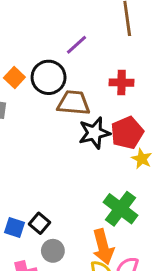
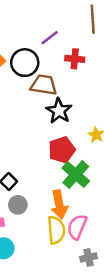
red cross: (122, 83) -> (75, 59), moved
black star: (94, 133) -> (59, 111), turned -30
red pentagon: (127, 133) -> (62, 150), moved

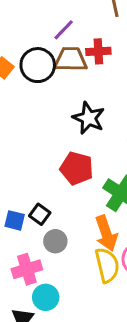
brown trapezoid: (44, 85) -> (71, 59), moved
red pentagon: (62, 150) -> (77, 168), moved, turned -30

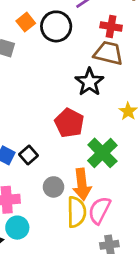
brown trapezoid: (71, 59) -> (108, 53), moved
gray circle: (55, 241) -> (54, 187), moved

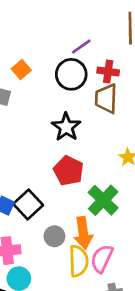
black circle: (56, 26) -> (71, 74), moved
brown trapezoid: (108, 53) -> (106, 99), turned -100
black star: (89, 82) -> (66, 127), moved
black square: (29, 155) -> (28, 205), size x1.5

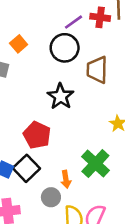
red cross: (108, 71) -> (100, 17), moved
red pentagon: (69, 171) -> (37, 135), moved
orange arrow: (83, 233) -> (66, 179), moved, size x0.6

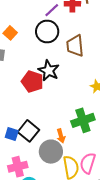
red pentagon: (37, 135) -> (32, 82), moved
green cross: (95, 164) -> (83, 120), turned 35
gray circle: (51, 197) -> (51, 152), size x1.5

